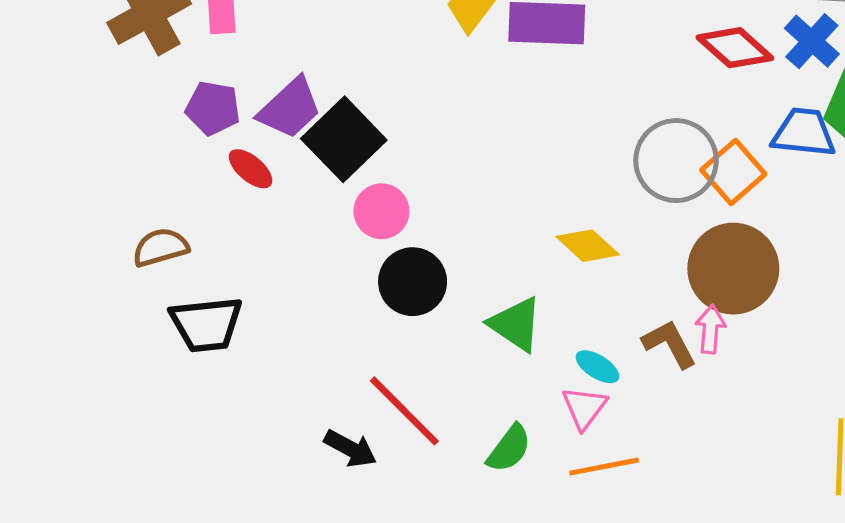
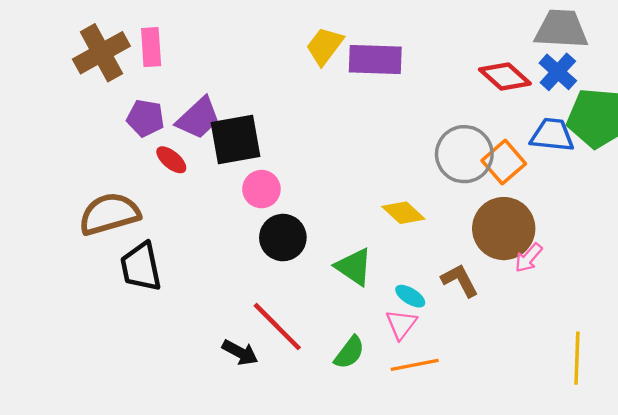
black square: (344, 139) -> (236, 139), turned 34
brown semicircle: (161, 247) -> (109, 214), size x1.6
black trapezoid: (206, 324) -> (141, 267), turned 84
pink arrow: (710, 329) -> (529, 258), moved, turned -144

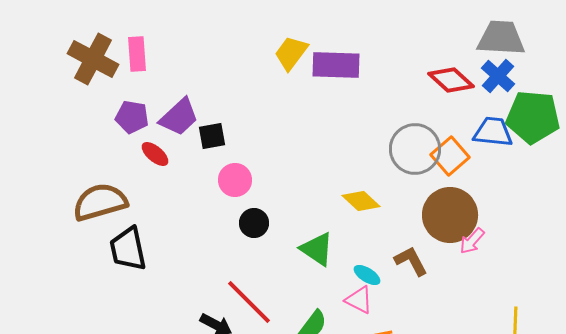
brown cross: (101, 53) -> (93, 59), turned -33
black square: (236, 139) -> (212, 136), size x0.6
black circle: (283, 238) -> (254, 223), size x0.7
pink triangle: (401, 324) -> (359, 300), turned -40

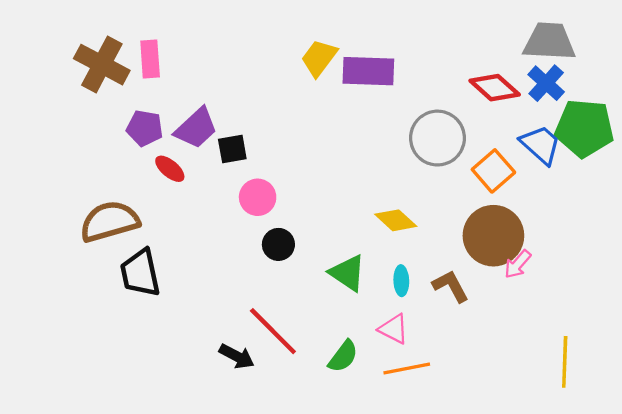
blue trapezoid: (493, 132) -> (541, 145), turned 36
gray circle: (415, 149) -> (437, 138), moved
cyan ellipse: (367, 275) -> (401, 281), moved, turned 56

